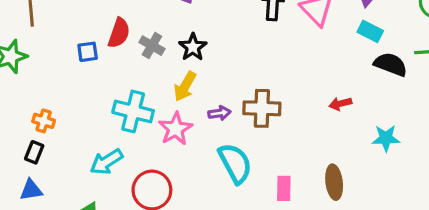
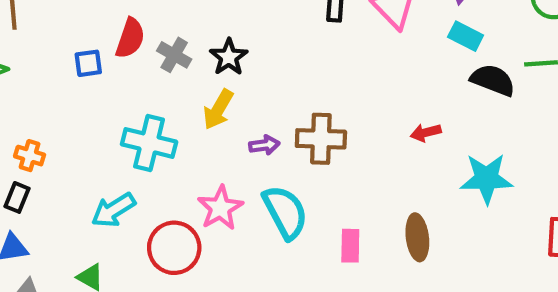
pink star: (175, 129) -> (220, 208), moved
cyan star: (386, 138) -> (487, 179), size x1.4

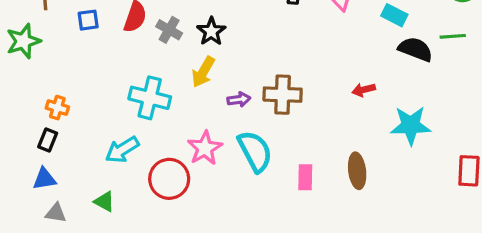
blue square: (88, 63) -> (88, 20), moved

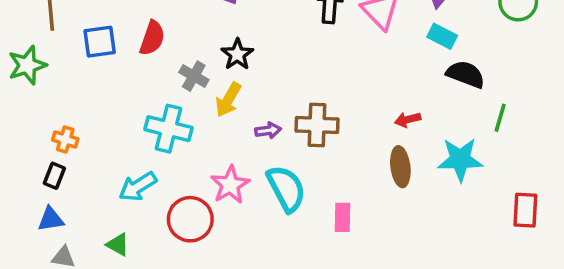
blue square: (88, 20) -> (100, 42), size x1.4
gray cross: (169, 30) -> (194, 76), moved
green line: (453, 36) -> (500, 118), moved, turned -70
brown ellipse: (357, 171) -> (400, 167), moved

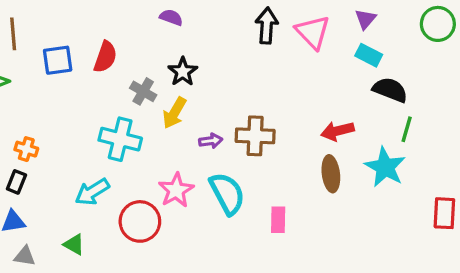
green line: (500, 118) -> (407, 129), moved
red arrow: (408, 120) -> (337, 131), size x1.4
cyan star: (460, 159) -> (385, 167), turned 30

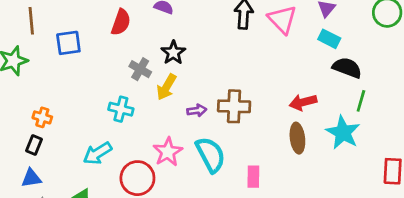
red semicircle: (105, 57) -> (121, 22), moved
cyan cross: (120, 139) -> (121, 109), size x0.7

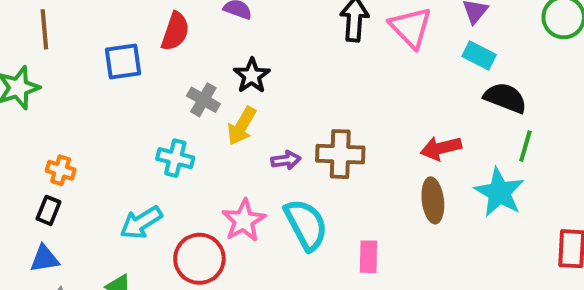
blue square: (68, 43) -> (123, 62), moved

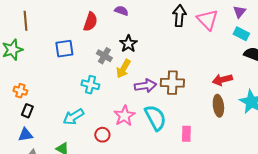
blue square: (123, 62) -> (64, 49), moved
purple arrow: (286, 160) -> (145, 86), size x1.5
orange cross: (61, 170) -> (20, 91), moved
red circle: (199, 259) -> (102, 135), size x0.6

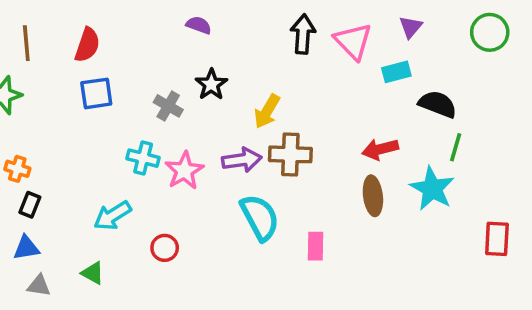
red semicircle: (90, 22) -> (87, 45), moved
cyan rectangle: (241, 34) -> (396, 72), moved, turned -42
yellow arrow: (123, 69) -> (267, 111), moved
pink star: (124, 116) -> (184, 171), moved

